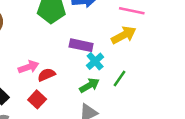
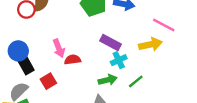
pink arrow: (29, 67) -> (59, 48), turned 72
red square: (37, 99) -> (48, 81), moved

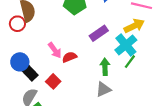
purple rectangle: (110, 42) -> (99, 33), turned -48
cyan cross: (119, 60) -> (126, 45), moved, size x1.5
green arrow: (108, 80) -> (105, 67), turned -63

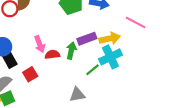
yellow arrow: (134, 26) -> (110, 38), moved
green line: (130, 62) -> (92, 70), moved
green arrow: (105, 67) -> (71, 51), moved

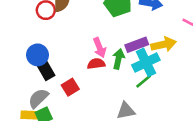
pink arrow: (40, 44) -> (100, 48), moved
cyan cross: (110, 57) -> (146, 62), moved

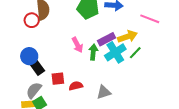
red semicircle: (96, 64) -> (76, 86), moved
green line: (144, 81) -> (135, 53), moved
red square: (70, 87) -> (58, 79), turned 32

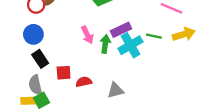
yellow arrow: (127, 37) -> (184, 34), moved
green line: (135, 53) -> (154, 36), moved, turned 56
blue circle: (29, 56) -> (33, 34), moved
gray semicircle: (34, 90) -> (35, 85), turned -54

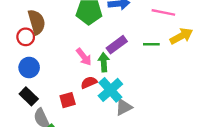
cyan cross: (130, 45) -> (110, 90), moved
black rectangle: (40, 59) -> (29, 96), moved
red semicircle: (84, 82) -> (89, 82), moved

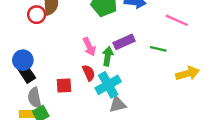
yellow arrow: (181, 36) -> (187, 73), moved
blue circle: (29, 68) -> (23, 60), moved
red semicircle: (89, 82) -> (89, 73), turned 77

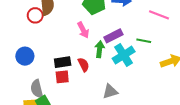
pink arrow: (89, 47) -> (83, 30), moved
black rectangle: (27, 73) -> (63, 62), moved, turned -63
cyan cross: (108, 85) -> (124, 55), moved

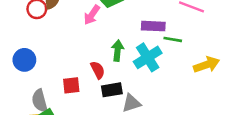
pink arrow: (83, 30) -> (92, 15), moved, turned 63
purple rectangle: (113, 36) -> (153, 26), moved, turned 30
black rectangle: (63, 62) -> (112, 90), moved

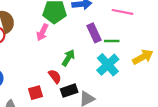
purple rectangle: (153, 26) -> (94, 33), turned 72
green arrow: (118, 51) -> (68, 58), turned 35
cyan cross: (148, 57) -> (108, 65), moved

